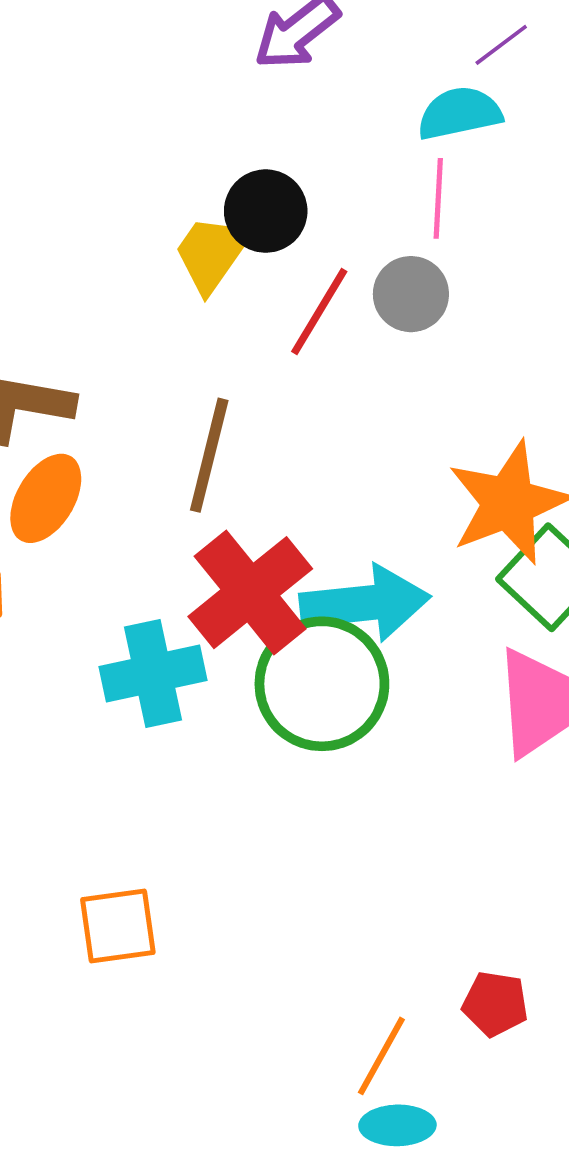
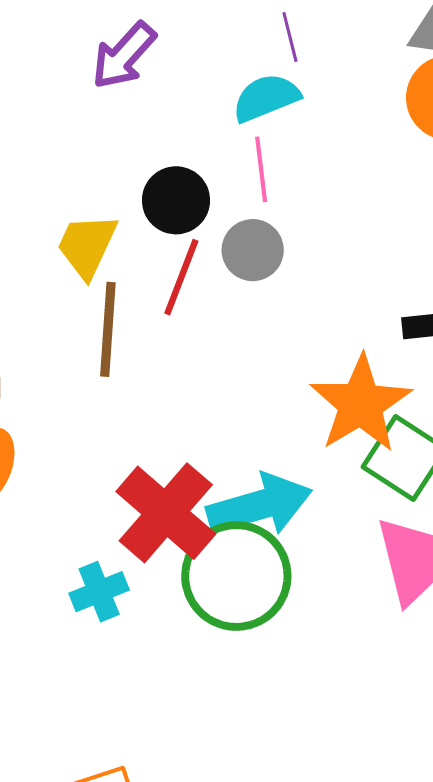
purple line: (501, 45) -> (290, 37), turned -57
black circle: (266, 211) -> (176, 200), moved
brown line: (209, 455) -> (108, 329), moved
cyan cross: (153, 673) -> (99, 592), size x0.7

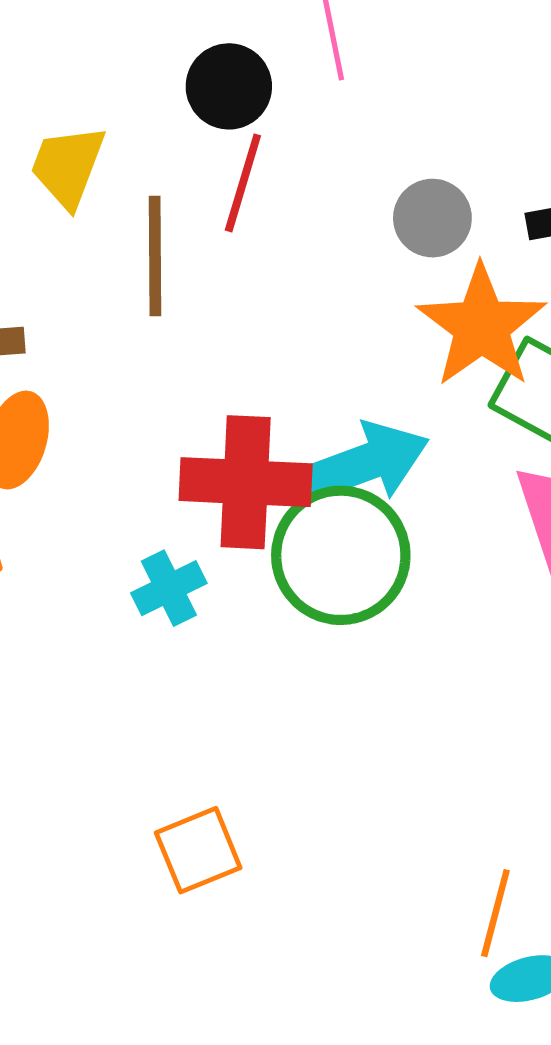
yellow trapezoid: (87, 246) -> (68, 166), moved
gray circle: (253, 250) -> (432, 218), moved
red cross: (166, 513) -> (246, 482), turned -34

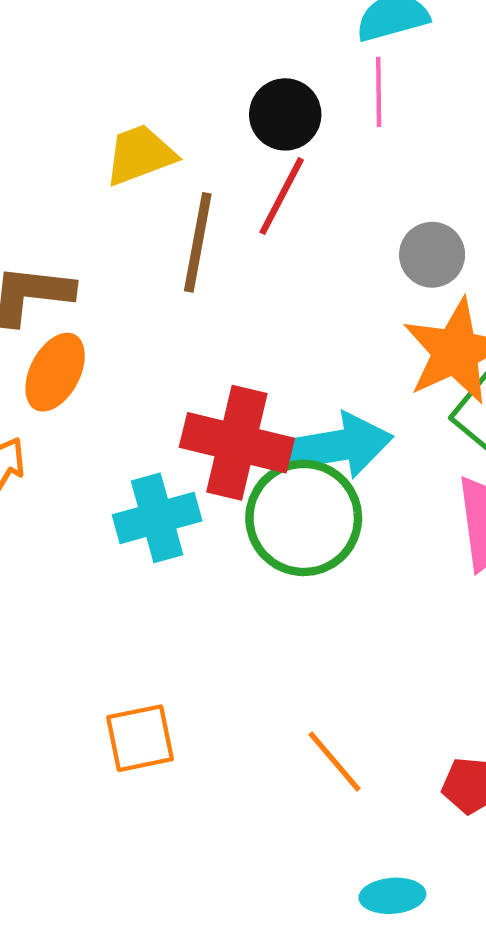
yellow trapezoid: (68, 166) -> (140, 155), turned 38
cyan cross: (169, 588) -> (157, 518), size x1.4
orange line: (495, 913) -> (335, 762), moved, turned -66

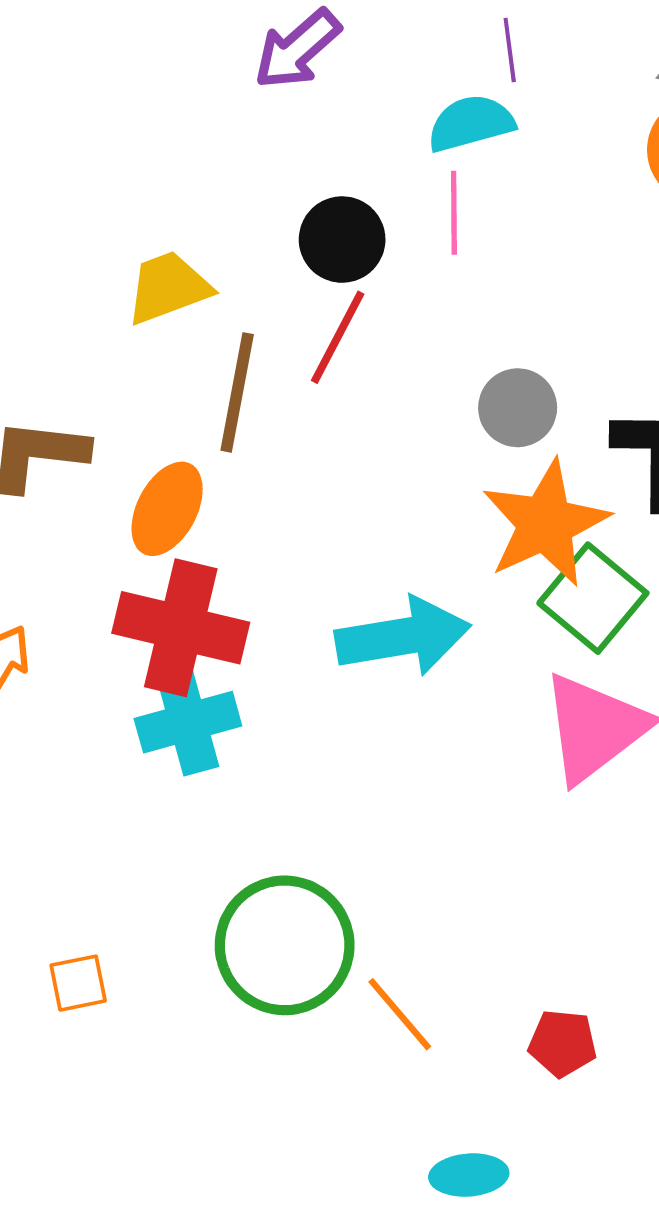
orange ellipse: (55, 372) -> (167, 509), moved
red cross: (237, 443) -> (181, 628), moved
green circle: (304, 518) -> (285, 945), moved
orange square: (140, 738) -> (78, 983), moved, size x0.7

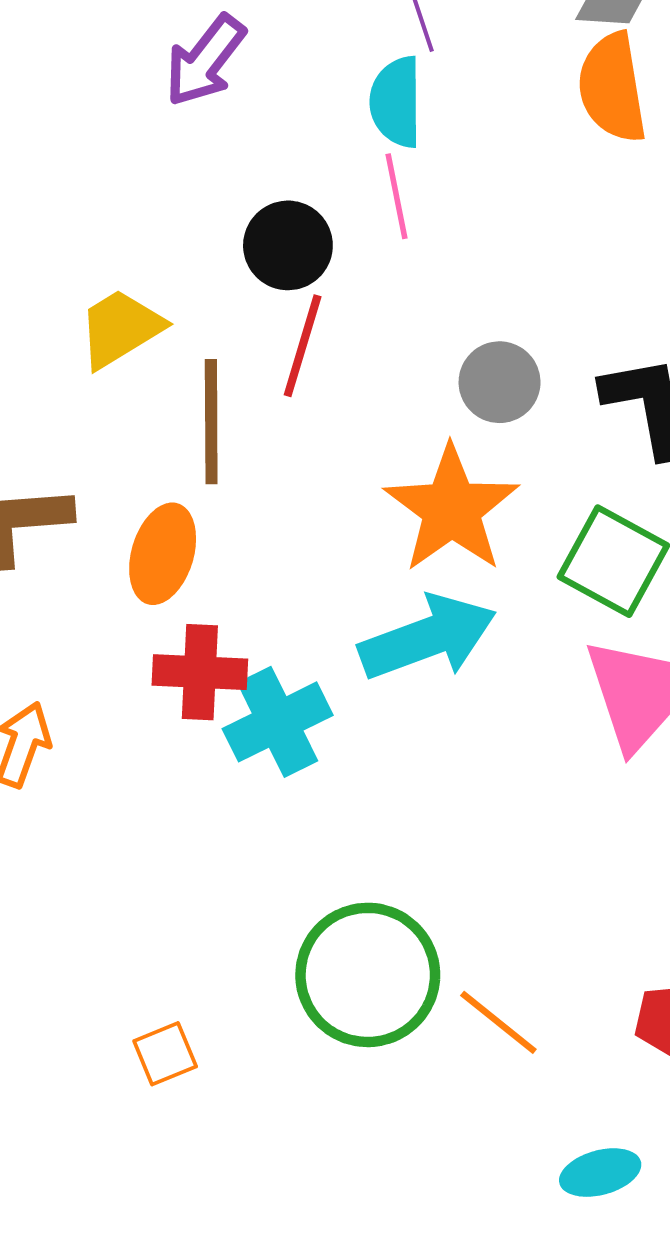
cyan semicircle: (471, 123) -> (396, 102), turned -64
orange star: (545, 523) -> (451, 509), moved
red cross: (181, 628) -> (200, 672), size x0.7
cyan cross: (188, 722) -> (278, 722), moved

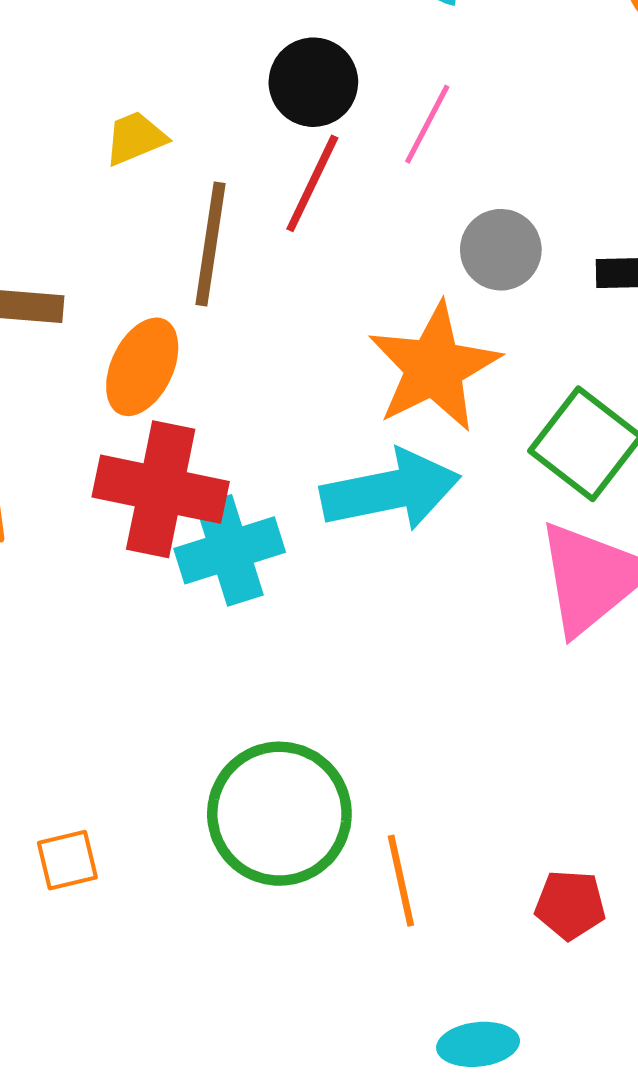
pink line: (397, 196) -> (427, 124), moved, turned 30
yellow trapezoid: (120, 328) -> (135, 138), size x0.7
red cross: (200, 672) -> (161, 489), size x1.4
orange line: (498, 1022) -> (401, 881), turned 30

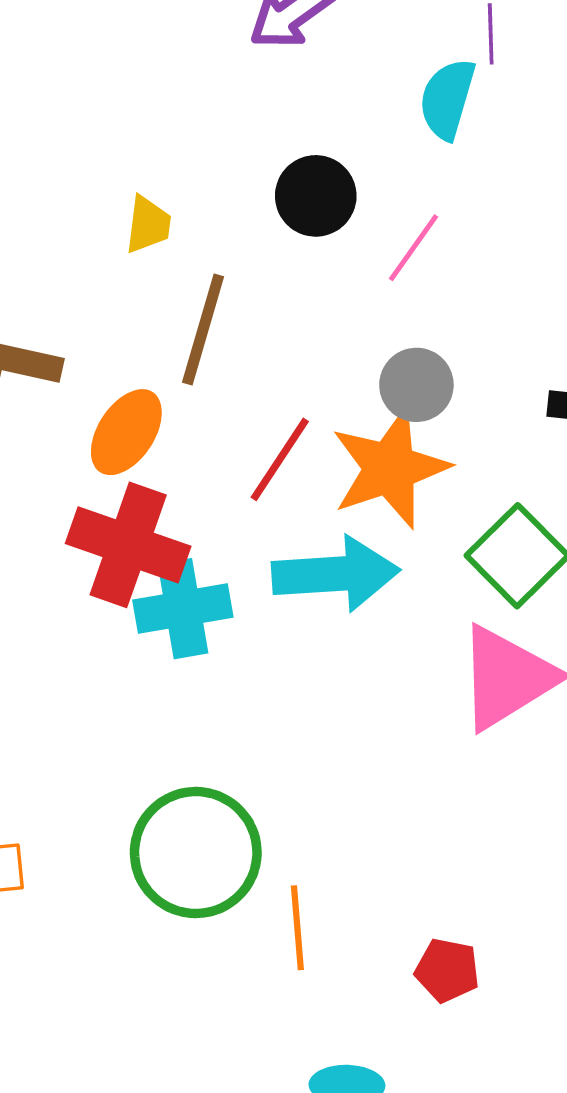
yellow trapezoid: (135, 138) -> (148, 225), turned 112
red line: (312, 183) -> (280, 459), moved
gray circle: (501, 250) -> (416, 385), moved

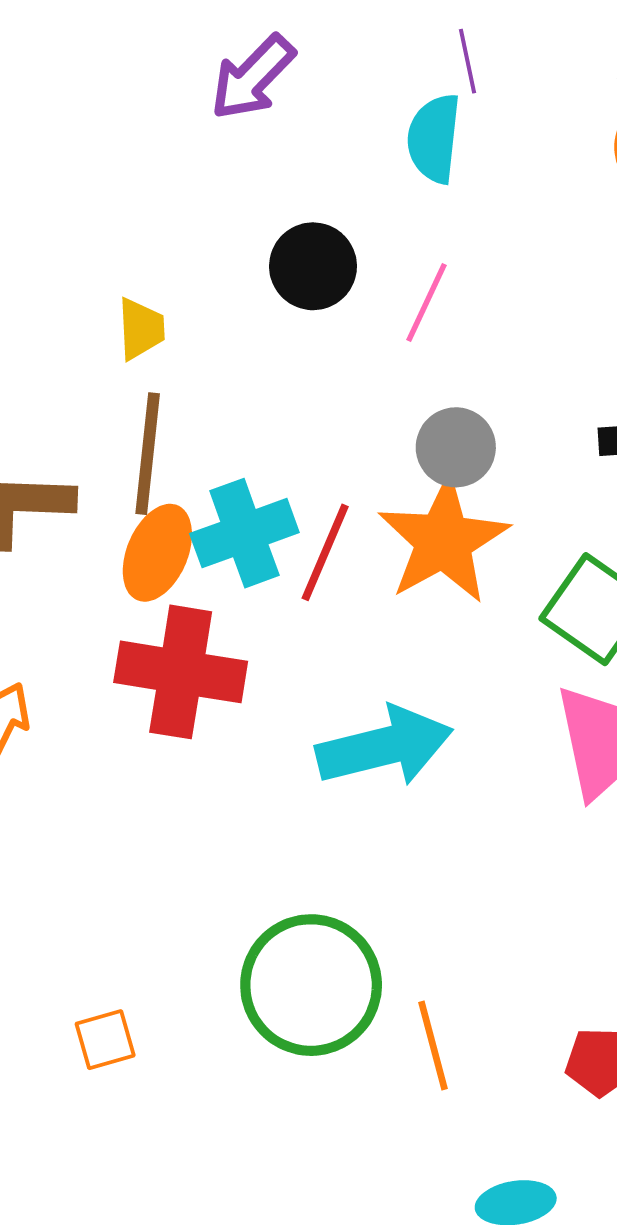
brown line: (203, 330) -> (148, 454), moved
cyan arrow: (336, 574) -> (384, 746), moved
cyan cross: (183, 609) -> (244, 533), moved

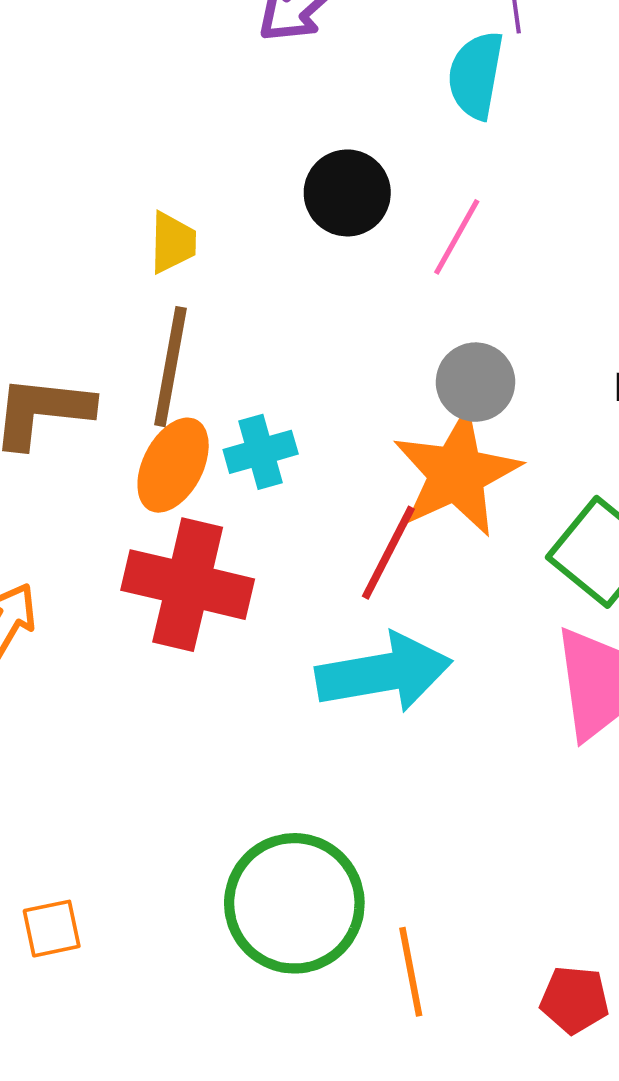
cyan cross: (244, 533) -> (261, 452), size x0.7
red line: (325, 552) -> (388, 553), moved
orange square: (105, 1040) -> (52, 929), moved

